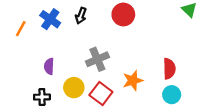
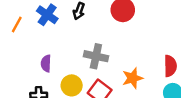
gray cross: (97, 59) -> (96, 56), turned 35

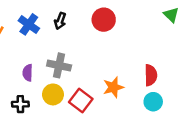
gray cross: (96, 56) -> (59, 65), moved

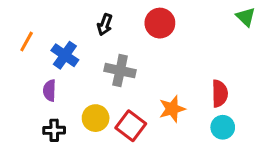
blue cross: (29, 24) -> (65, 55), moved
gray cross: (59, 65) -> (120, 71), moved
purple semicircle: (28, 73) -> (50, 90), moved

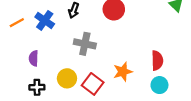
orange line: (27, 41) -> (17, 23), turned 32
blue cross: (65, 55) -> (45, 20), moved

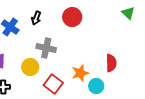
yellow circle: (67, 78) -> (30, 67), moved
cyan circle: (159, 85) -> (96, 86), moved

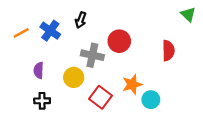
red circle: (72, 17) -> (119, 41), moved
red semicircle: (111, 63) -> (168, 51), moved

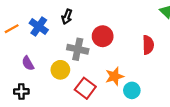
purple semicircle: (39, 70) -> (28, 63), turned -32
black cross: (42, 101) -> (21, 91), moved

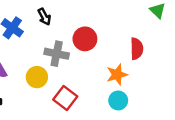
black arrow: (67, 17) -> (44, 17), turned -48
orange star: (115, 76) -> (117, 75), moved

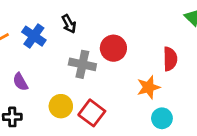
yellow circle: (37, 77) -> (61, 106), moved
cyan circle: (118, 100) -> (162, 118), moved

